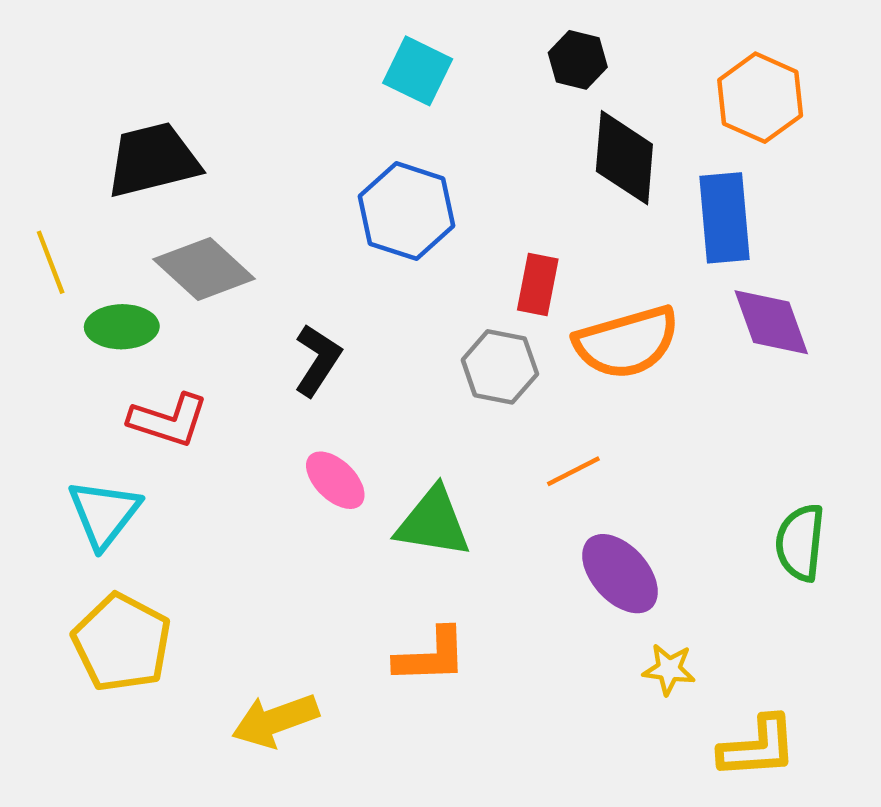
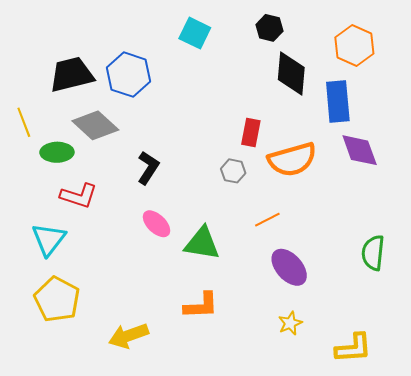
blue hexagon: (406, 211) -> (129, 75), moved
gray hexagon: (500, 367) -> (233, 171), size x0.7
yellow star: (669, 669) -> (290, 323), moved, turned -30

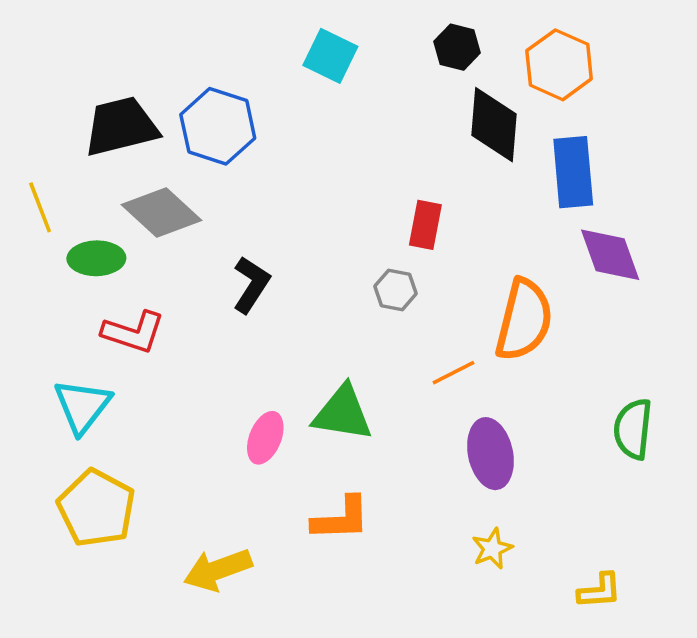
orange hexagon: (354, 46) -> (559, 65), moved
orange semicircle: (292, 160) -> (524, 320), moved, turned -60
pink ellipse: (156, 224) -> (265, 438), moved, turned 68
purple ellipse: (289, 267) -> (490, 454), turned 30
yellow L-shape: (353, 348) -> (600, 591), size x0.7

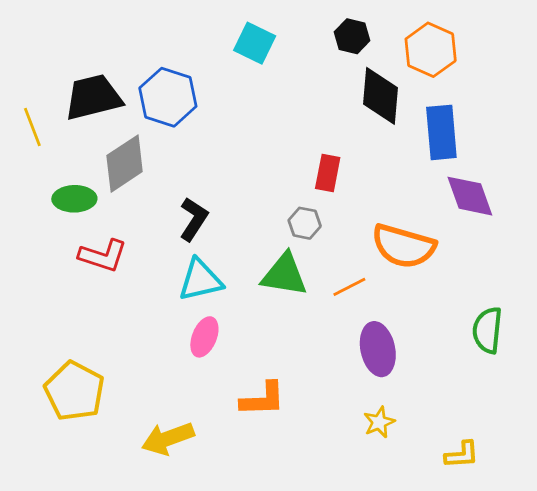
yellow line: (40, 207) -> (32, 127), moved
gray diamond: (161, 213) -> (125, 164), turned -76
orange semicircle: (524, 320) -> (404, 246), turned 92
cyan triangle: (82, 406) -> (200, 280), moved, turned 39
green triangle: (343, 413) -> (284, 275), moved

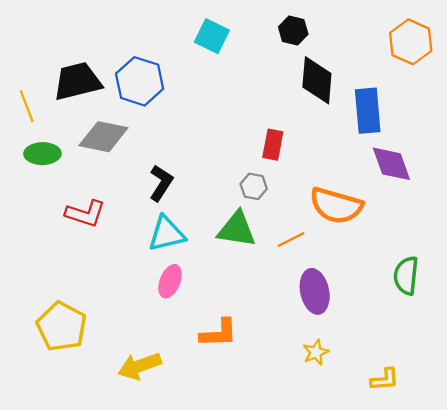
orange hexagon: (431, 50) -> (411, 42), moved
gray diamond: (125, 164) -> (103, 137), turned 45
green ellipse: (74, 199) -> (42, 154), moved

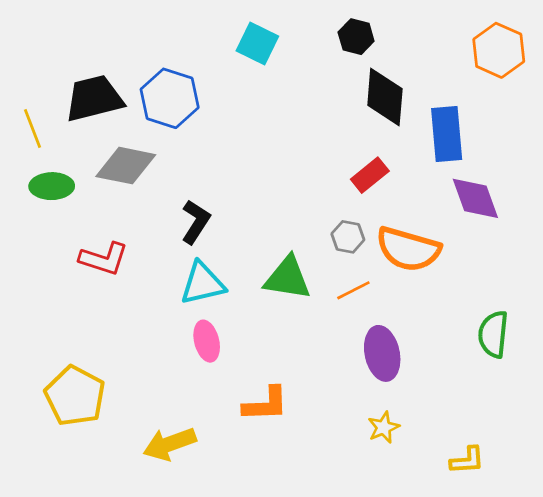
red rectangle: (273, 145) -> (370, 175), moved, turned 40
gray hexagon: (254, 186) -> (348, 237), moved
pink ellipse: (170, 281) -> (207, 341), turned -36

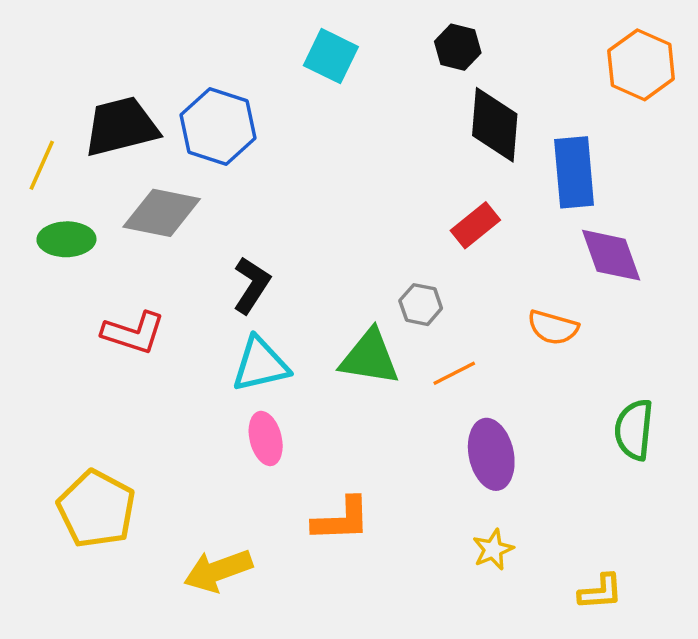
yellow line: (32, 129) -> (42, 165), turned 45
gray hexagon: (348, 237) -> (421, 305), moved
orange semicircle: (408, 249) -> (553, 327), moved, size x0.6

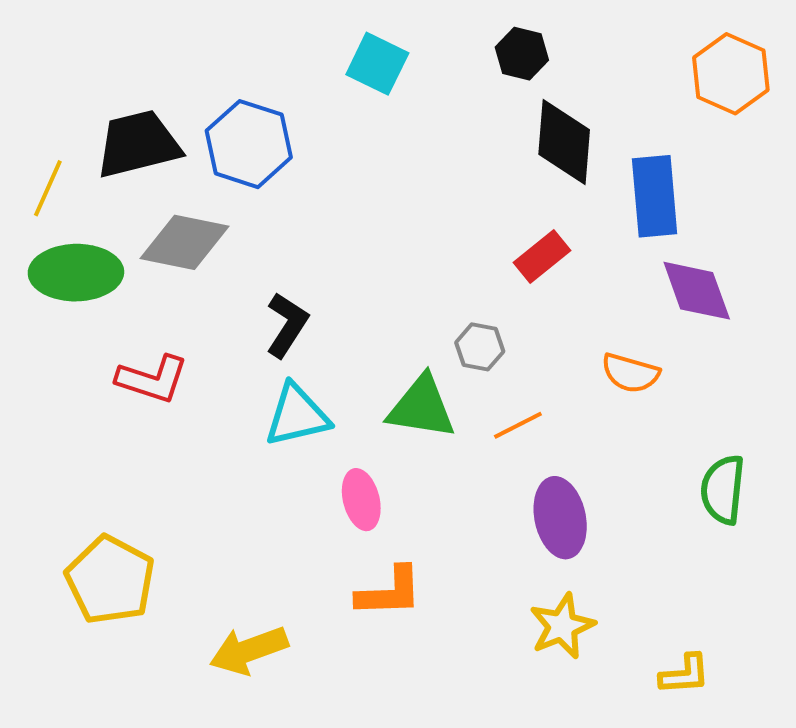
green ellipse: (66, 239) -> (76, 273), size x1.4
pink ellipse: (266, 438) -> (361, 500), moved
yellow star: (493, 550) -> (562, 626), size x1.4

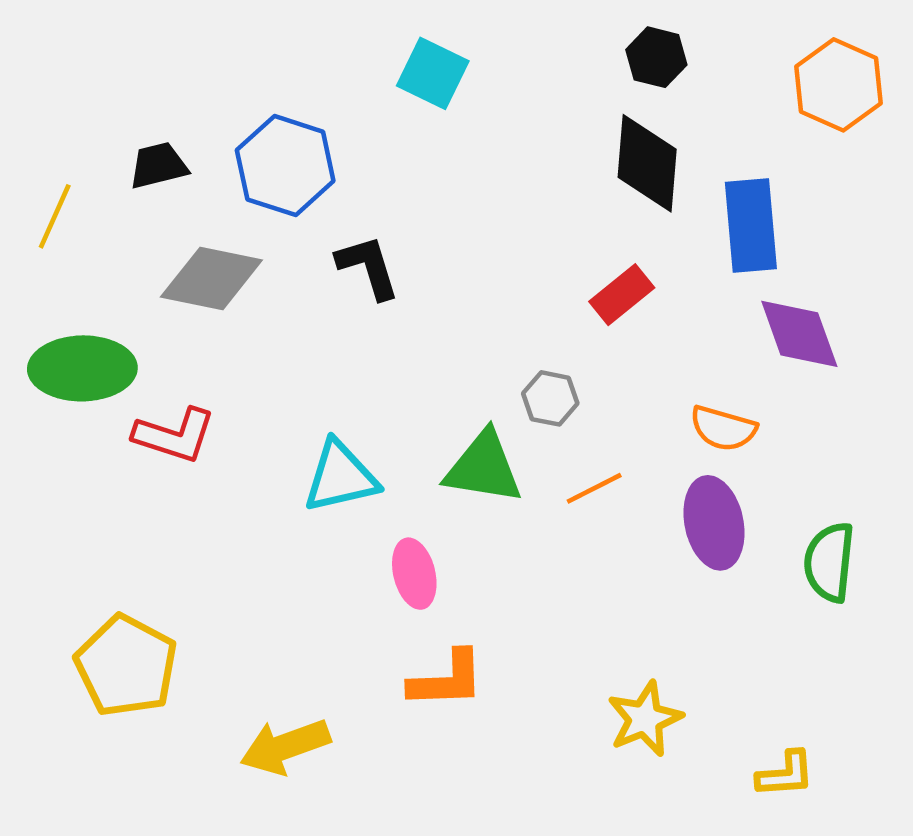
black hexagon: (522, 54) -> (656, 57), moved
black trapezoid: (138, 144) -> (158, 166), size x0.6
green ellipse: (76, 273) -> (82, 368), moved
black L-shape: (287, 325) -> (368, 267), moved, turned -50
purple ellipse: (560, 518) -> (714, 523), moved

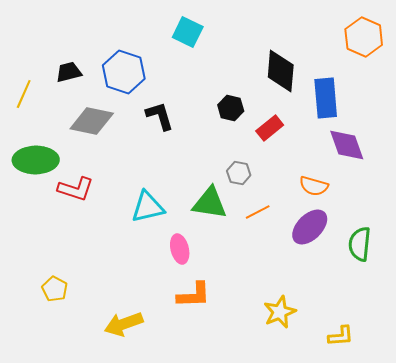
black hexagon: (656, 57) -> (231, 108), moved
purple ellipse: (714, 523) -> (310, 227), turned 57
yellow pentagon: (126, 666) -> (55, 289), size x0.6

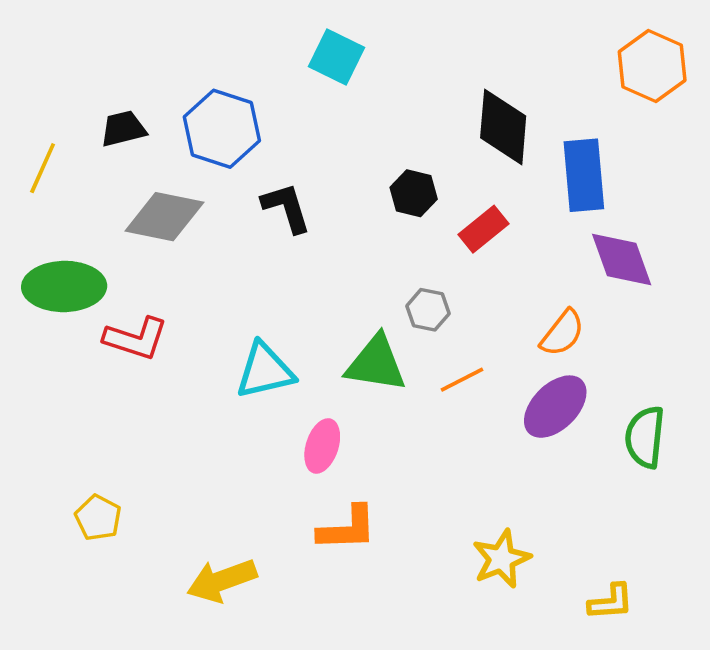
orange semicircle: (314, 186) -> (562, 333), turned -68
pink ellipse: (180, 249) -> (322, 446), turned 32

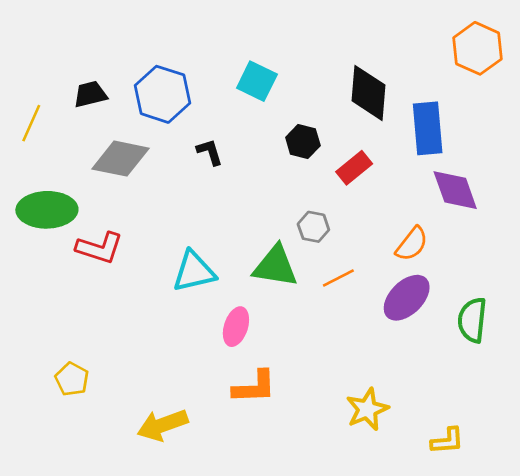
cyan square: (337, 57) -> (257, 81), moved
black L-shape: (286, 208) -> (210, 152), size x0.7

